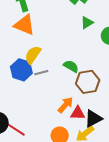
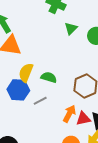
green semicircle: (71, 66) -> (49, 77), moved
gray line: (41, 73) -> (40, 101), moved

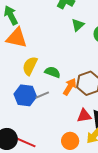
blue hexagon: (18, 90) -> (25, 95), moved
orange arrow: (69, 114) -> (70, 87), moved

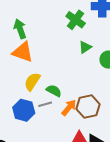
gray line: (42, 95) -> (45, 104), moved

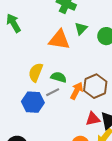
orange triangle: (23, 52) -> (59, 40), moved

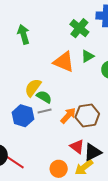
green semicircle: (59, 77) -> (44, 97), moved
red triangle: (93, 119) -> (77, 147), turned 35

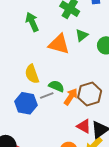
green arrow: (23, 34) -> (32, 22), moved
yellow semicircle: (33, 88) -> (32, 74), turned -48
green semicircle: (44, 97) -> (56, 86), moved

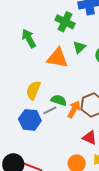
yellow semicircle: (32, 74) -> (33, 90), turned 48

